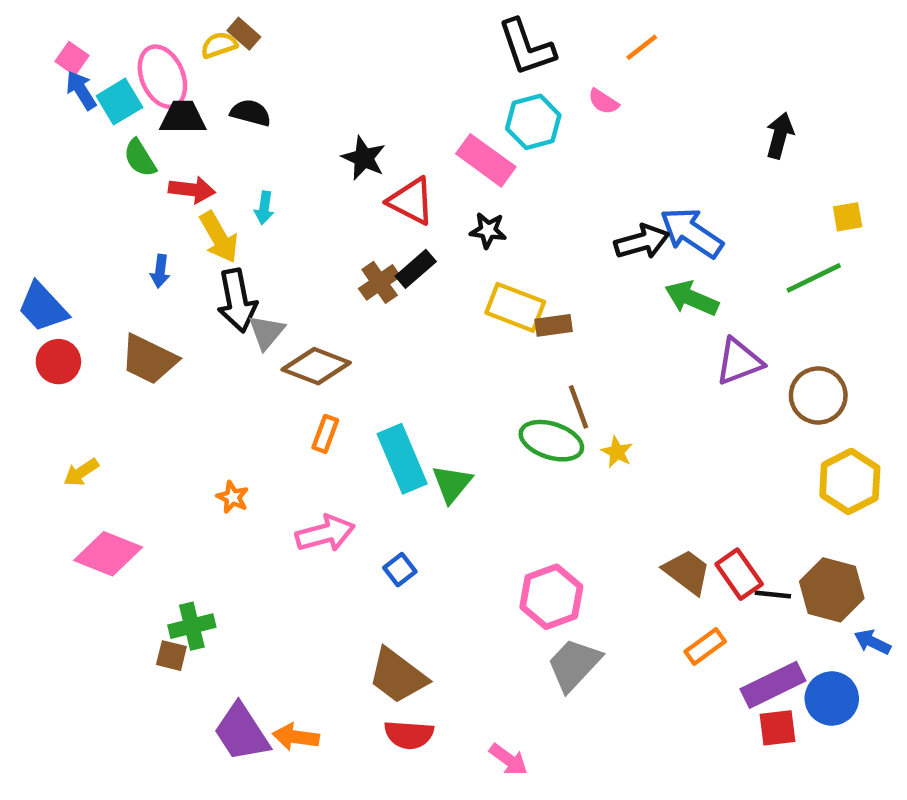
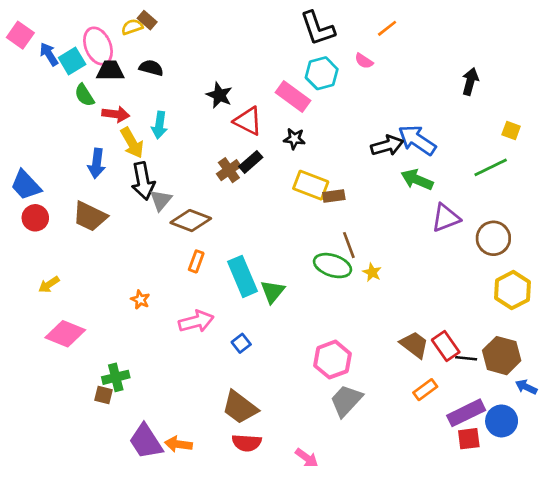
pink square: (72, 59) -> (20, 35), moved, size x1.4
cyan arrow: (264, 208) -> (159, 125), size x1.4
yellow square: (848, 217) -> (511, 131), turned 30
blue arrow: (160, 271) -> (97, 163), size x1.5

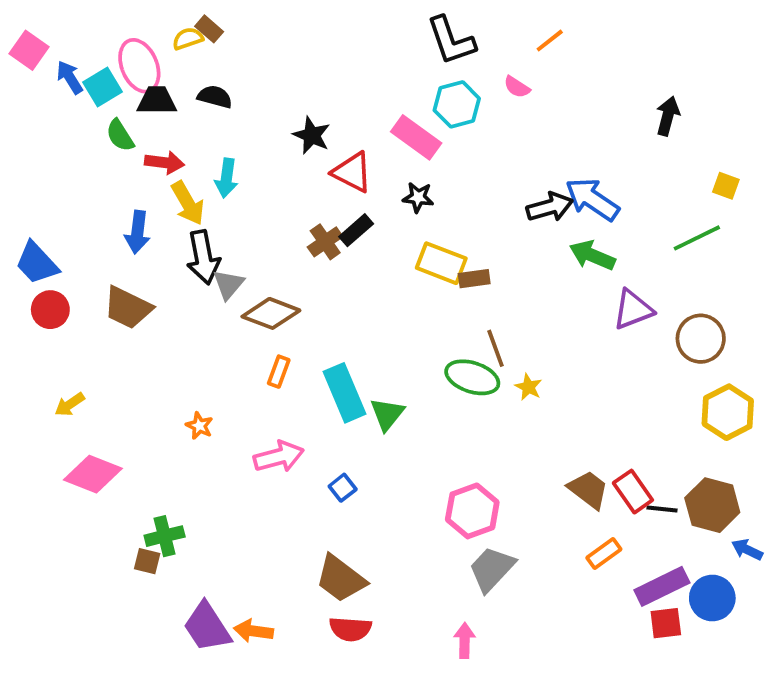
pink arrow: (307, 458) -> (465, 641), moved, turned -125

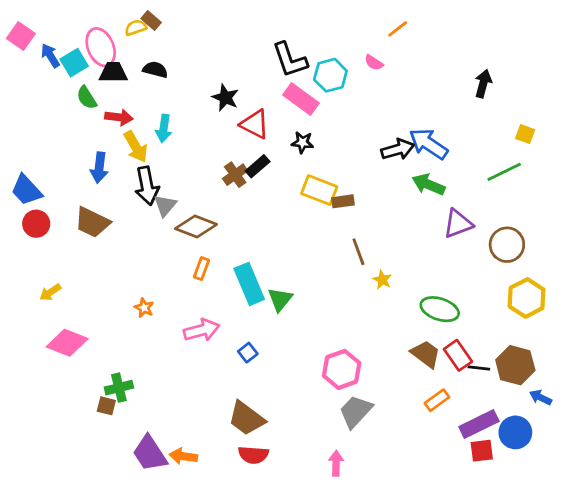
black L-shape: (451, 41) -> (290, 60), moved
green ellipse: (472, 377) -> (440, 309), moved

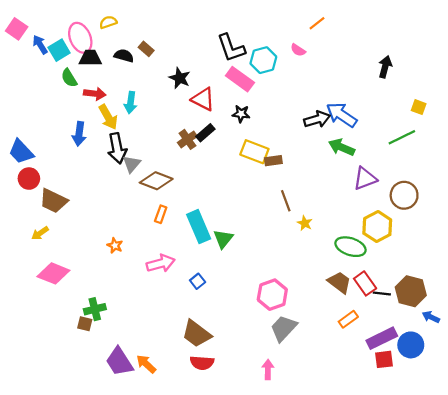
brown rectangle: (151, 21) -> (146, 49), moved
brown trapezoid: (92, 222) -> (53, 201), moved
yellow hexagon: (527, 298) -> (377, 227), moved
orange arrow: (183, 456) -> (146, 364), turned 35

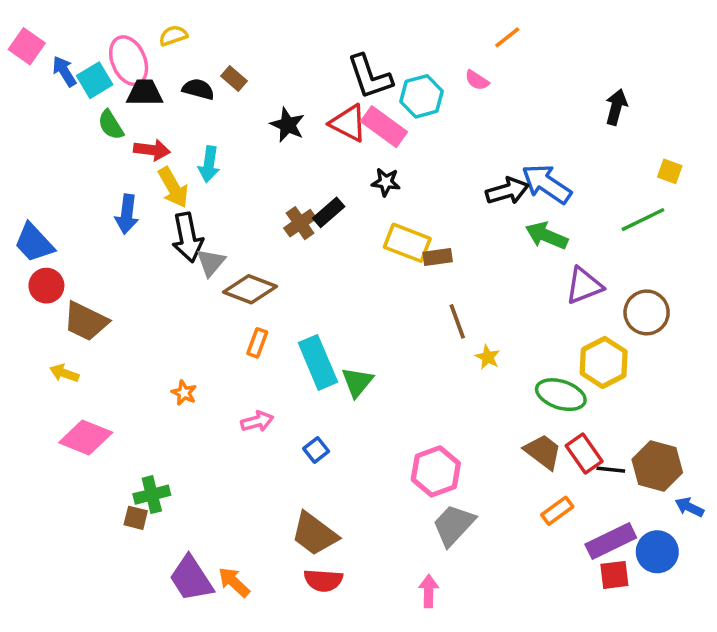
red triangle: (203, 99) -> (348, 123), moved
yellow arrow: (40, 233) -> (64, 373), turned 54
pink arrow: (161, 263) -> (257, 421), size x0.7

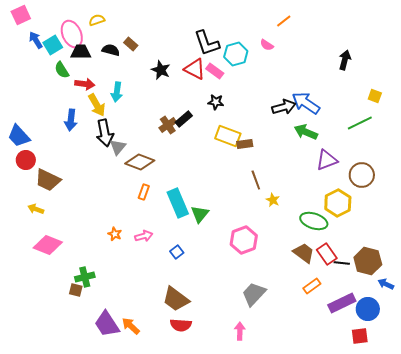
pink square: (27, 46) -> (21, 15), moved, turned 30
pink rectangle: (384, 127) -> (215, 71), size x0.7
orange star: (184, 393) -> (115, 234), moved
pink hexagon: (436, 471) -> (244, 240), moved
red square: (614, 575) -> (360, 336), moved

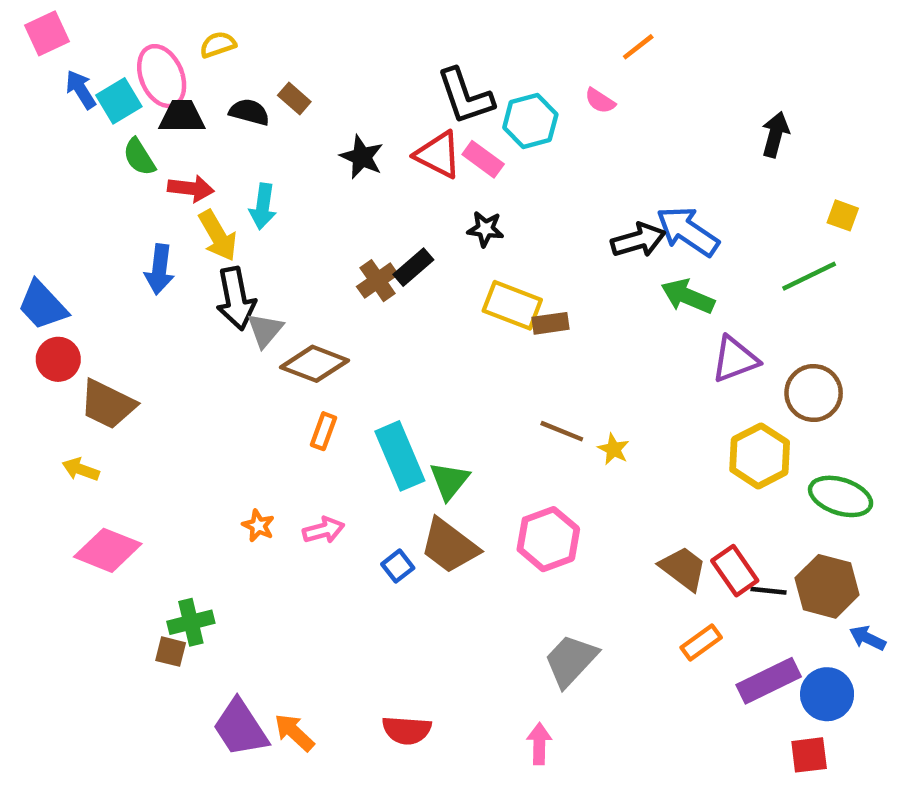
brown line: (256, 180) -> (562, 431), moved, turned -48
green ellipse: (314, 221) -> (841, 496), moved
brown trapezoid: (176, 299) -> (449, 546), moved

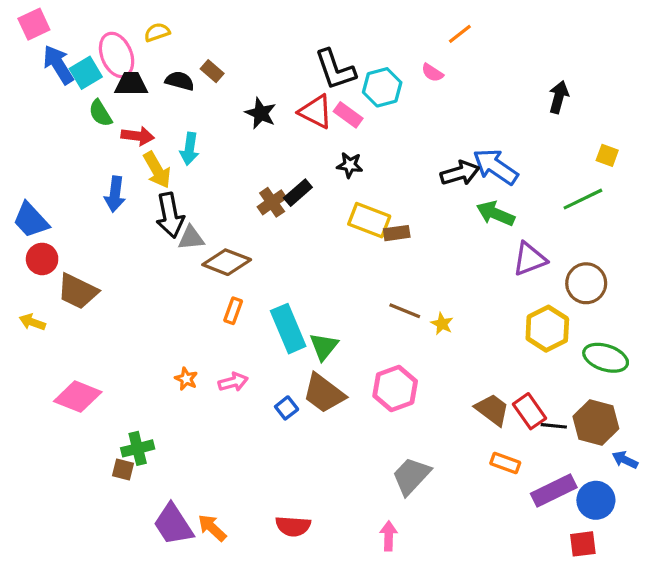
blue arrow: (81, 90) -> (58, 65), size x1.4
gray triangle: (265, 330) -> (191, 238), turned 44
yellow arrow: (81, 469) -> (32, 322), moved
orange rectangle: (701, 643) -> (505, 463), turned 56

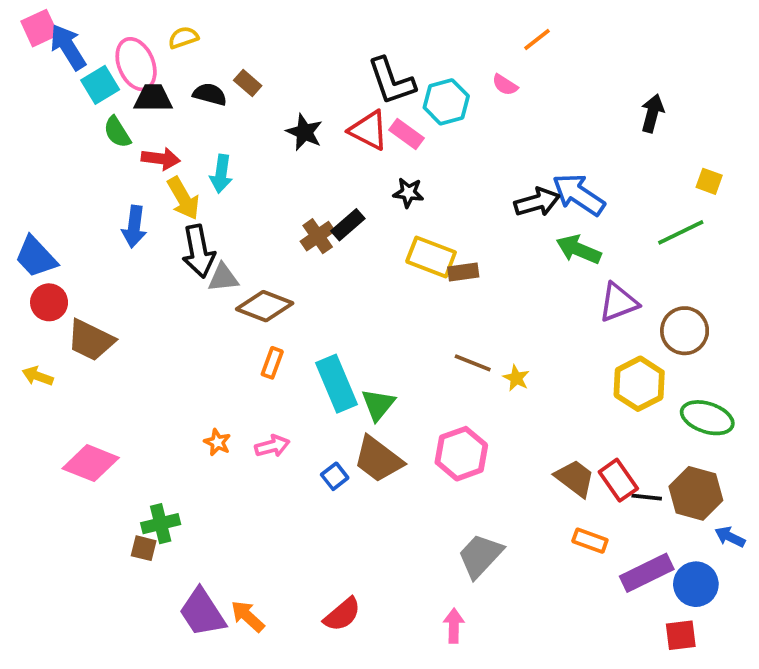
blue arrow: (58, 65) -> (68, 47), moved
red semicircle: (293, 526) -> (342, 614), turned -44

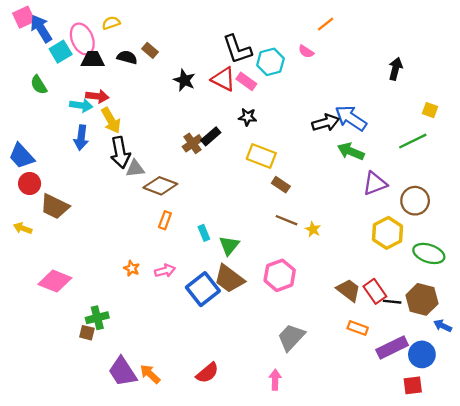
green semicircle: (117, 132) -> (39, 85), moved
cyan arrow: (221, 174) -> (81, 105), moved, turned -90
brown rectangle: (463, 272) -> (281, 185), moved, turned 42
cyan rectangle: (337, 384) -> (204, 233), size x0.5
blue square: (335, 476) -> (203, 289), size x2.0

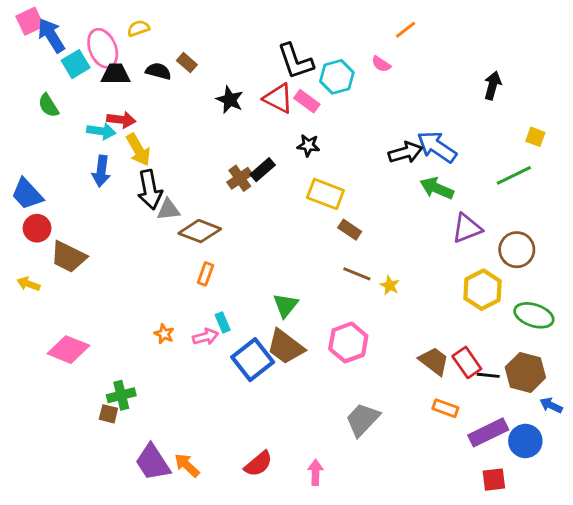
cyan rectangle: (204, 233) -> (223, 322), moved
pink arrow: (275, 380) -> (315, 472), moved
red square: (413, 385) -> (494, 480), moved

